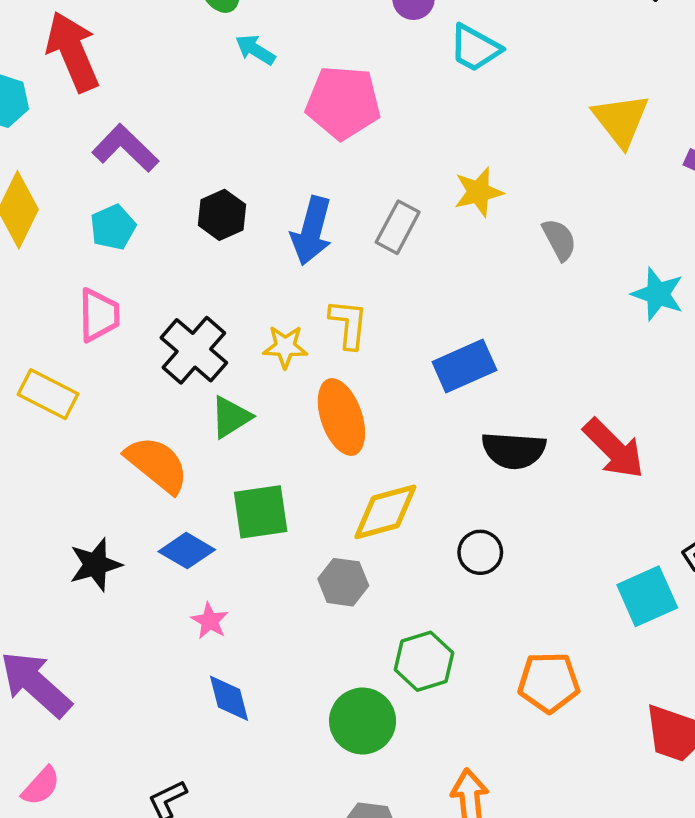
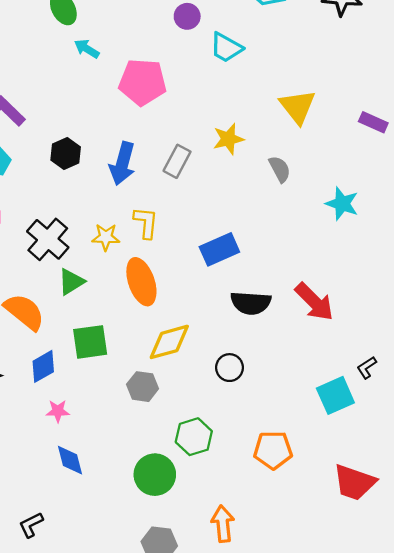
yellow triangle: (621, 120) -> (298, 107), moved
blue diamond: (187, 551) -> (43, 366), turned -60
pink star: (210, 621) -> (58, 411), turned -30

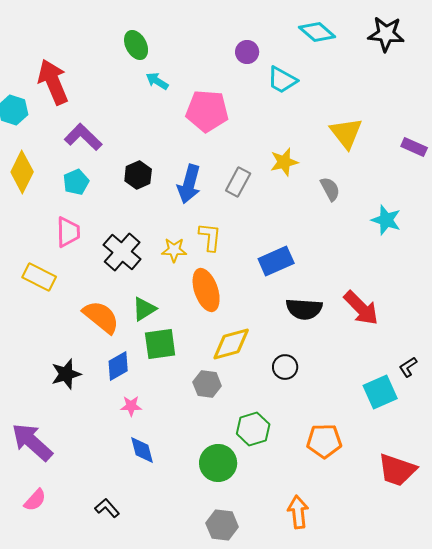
green triangle: (71, 282) -> (144, 309), moved
orange arrow: (223, 524) -> (298, 512), moved
black L-shape: (31, 525) -> (107, 508), turned 75

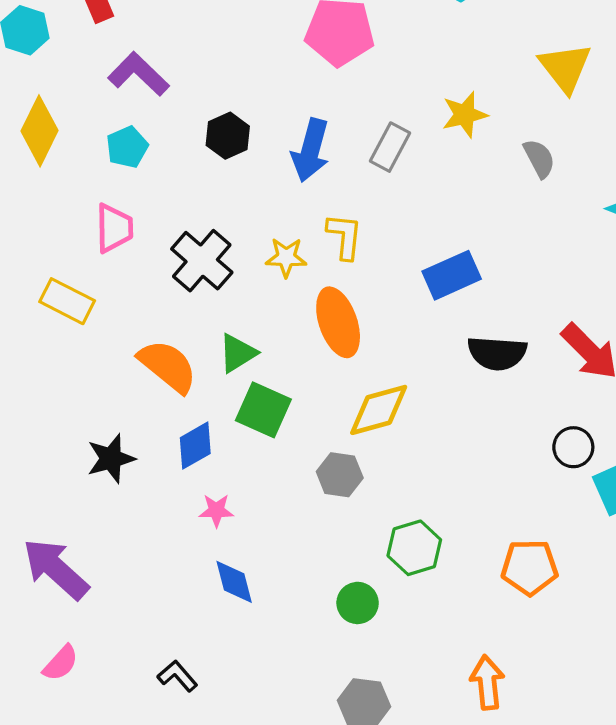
green square: (160, 344) -> (263, 410), turned 32
black circle: (285, 367) -> (573, 447), moved
green circle: (218, 463) -> (358, 603), size x0.7

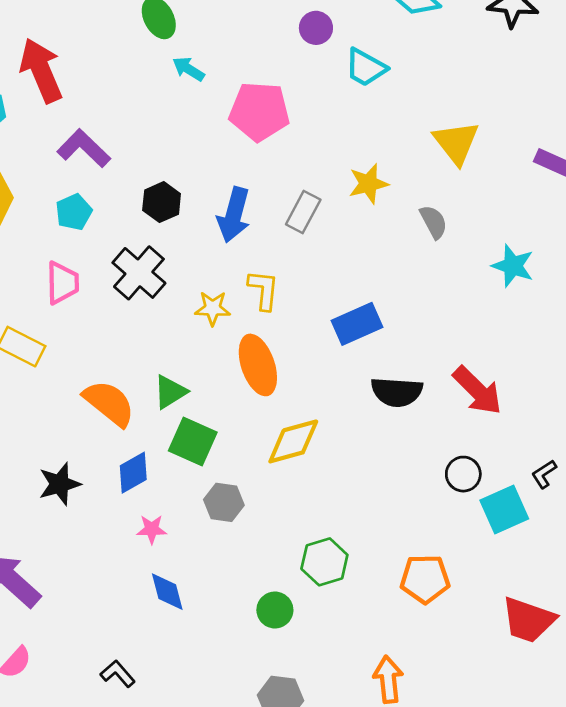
black cross: (202, 261) -> (139, 273), moved
gray hexagon: (340, 475) -> (224, 502), moved

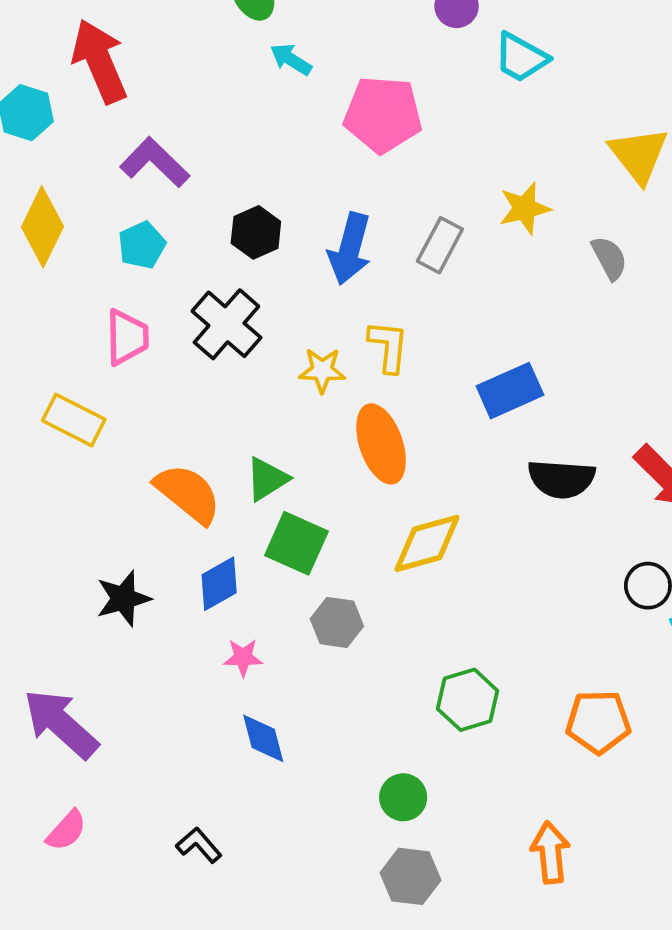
green circle: (275, 610) -> (403, 797), moved

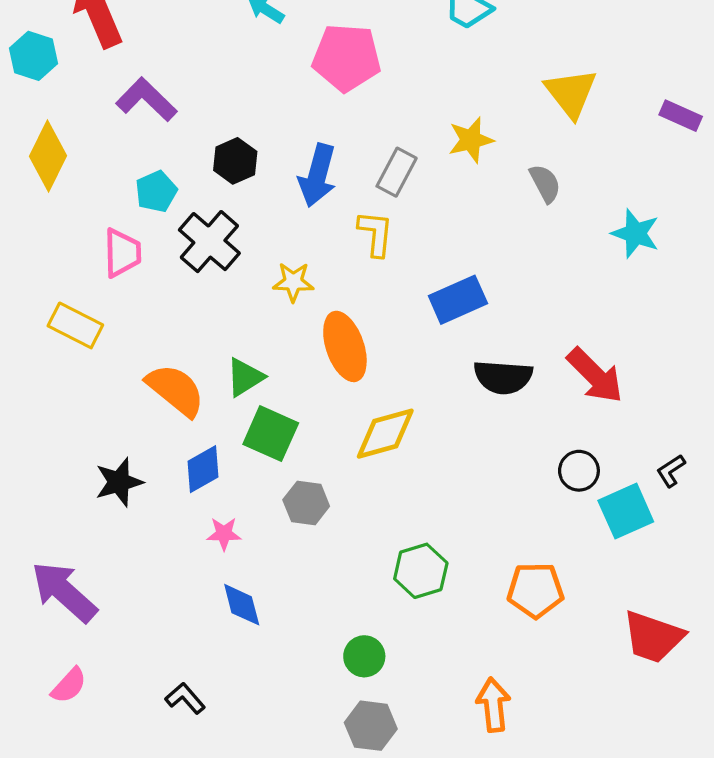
cyan pentagon: (142, 245) -> (156, 192), moved
yellow L-shape: (388, 346) -> (376, 233), moved

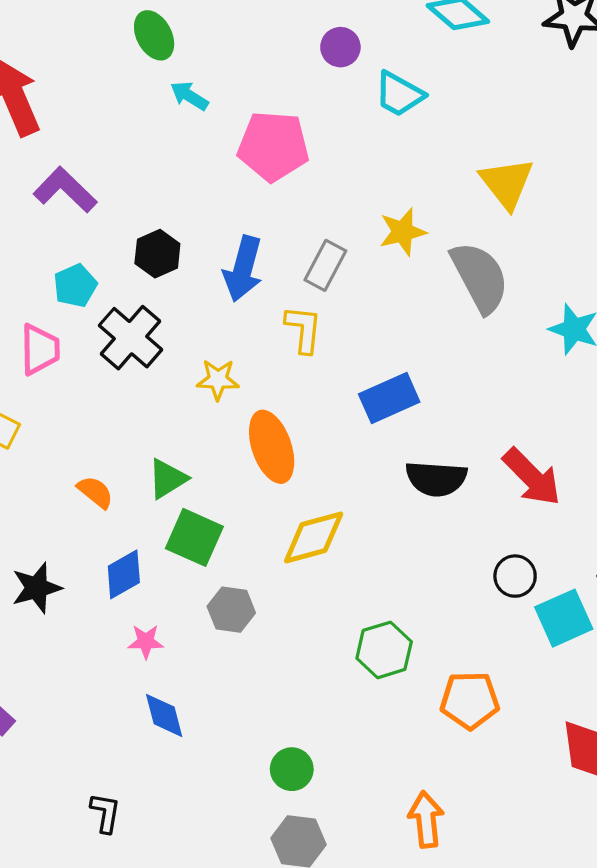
gray semicircle: (545, 183) -> (480, 277), size x1.8
orange semicircle: (175, 390) -> (95, 492), size x0.6
green hexagon: (421, 571) -> (384, 650), moved
black L-shape: (185, 698) -> (105, 813), turned 51

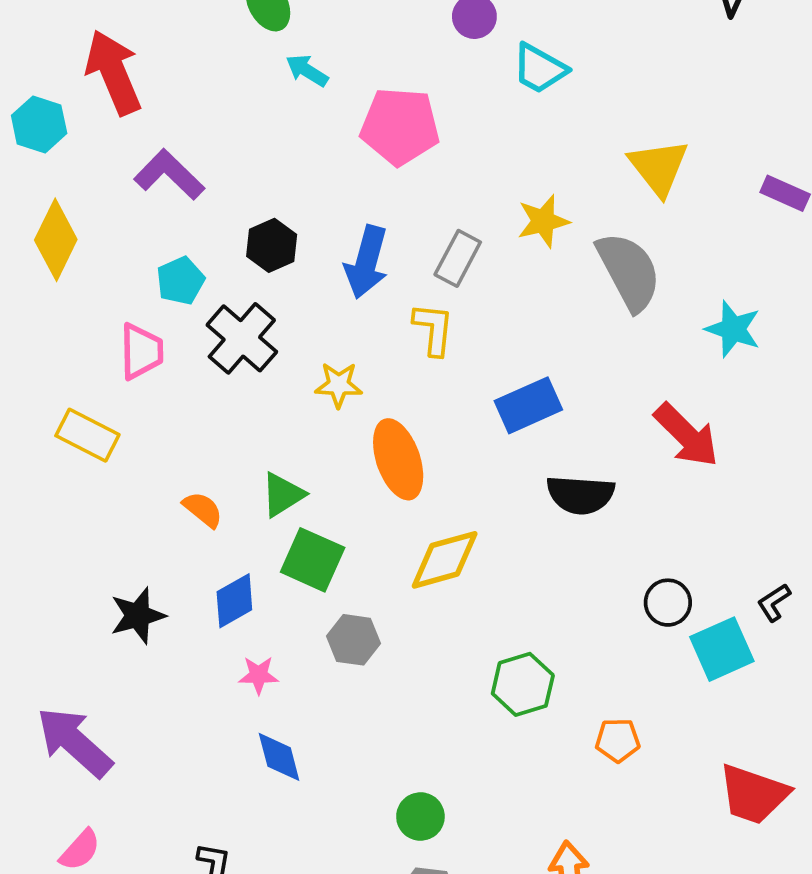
red arrow: (532, 477) -> (686, 435), moved
orange pentagon: (470, 700) -> (618, 740), size x0.7

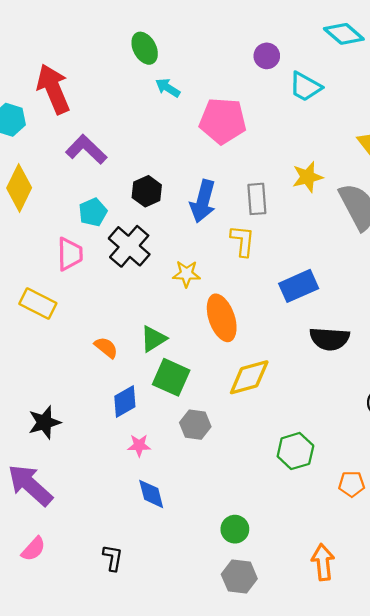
gray rectangle: (458, 258) -> (257, 199), turned -32
black star: (138, 616) -> (44, 422), moved

